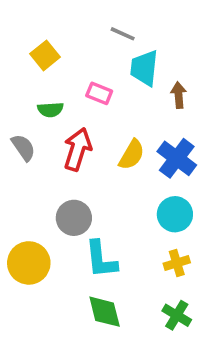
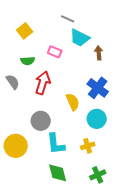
cyan trapezoid: (144, 68) -> (80, 38), turned -70
yellow semicircle: (132, 155) -> (73, 102), moved, turned -54
yellow cross: (177, 263) -> (88, 146), moved
green cross: (177, 315) -> (98, 175), turned 35

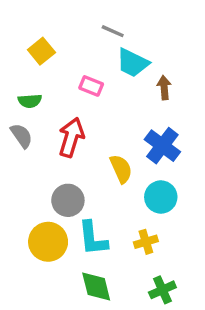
green semicircle: (28, 61) -> (30, 101), moved
yellow circle: (16, 146) -> (48, 242), moved

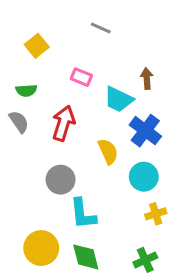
cyan trapezoid: (133, 63) -> (118, 99), moved
yellow circle: (48, 242) -> (41, 248), moved
yellow cross: (146, 242) -> (156, 214), moved

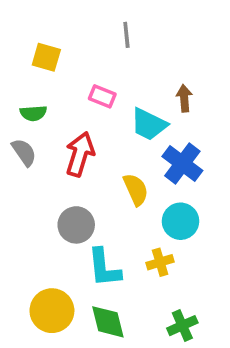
gray line: (101, 28) -> (126, 35), turned 60
yellow square: (37, 46) -> (46, 57), turned -35
yellow cross: (156, 214) -> (160, 262), moved

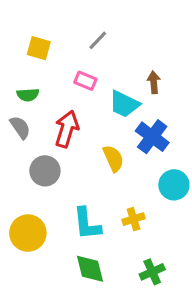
gray line: (126, 35) -> (98, 40), moved, turned 50
cyan circle: (181, 221) -> (174, 185), moved
gray circle: (76, 225) -> (45, 171), moved
yellow circle: (52, 311) -> (28, 233), moved

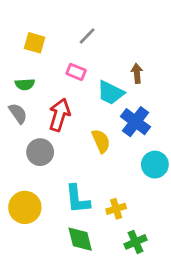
yellow cross: (134, 219) -> (116, 209), moved

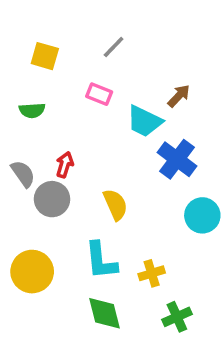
brown arrow: (137, 73) -> (179, 96), turned 48
gray semicircle: (18, 113) -> (23, 174), moved
red arrow: (59, 115) -> (65, 165), moved, size x0.6
yellow semicircle: (101, 141) -> (115, 205), moved

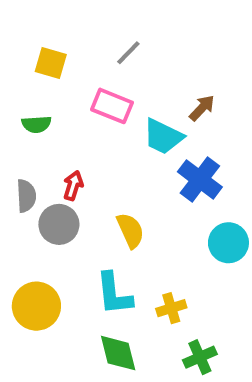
pink rectangle: (99, 94) -> (112, 106), size x1.4
gray semicircle: (23, 174) -> (26, 196), turned 32

